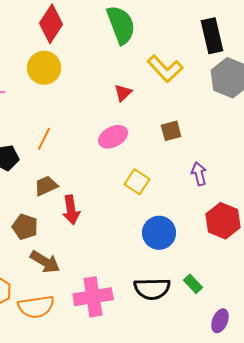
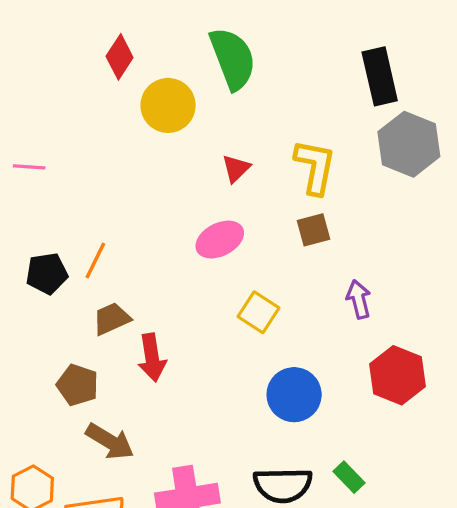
red diamond: (51, 24) -> (120, 57), size x0.7
yellow circle: (44, 68) -> (168, 105), moved
yellow L-shape: (165, 69) -> (315, 167), moved, turned -126
orange line: (44, 139) -> (95, 261), moved

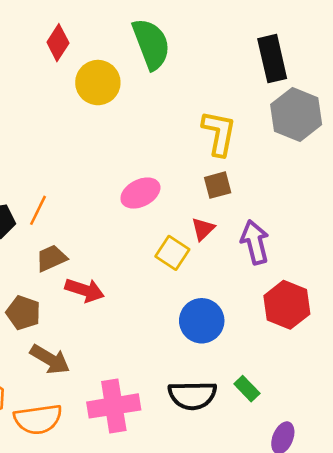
red triangle: (236, 168) -> (203, 229), moved
purple arrow: (359, 299) -> (255, 242), size x1.4
red arrow: (152, 357) -> (85, 290), turned -63

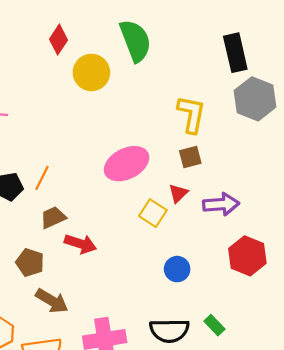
pink ellipse: (140, 193) -> (127, 164), size x1.4
purple arrow: (255, 242) -> (221, 204), turned 100
blue circle: (202, 321) -> (177, 269), size x0.7

